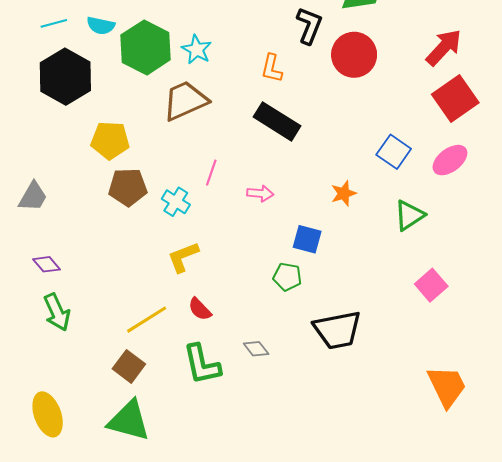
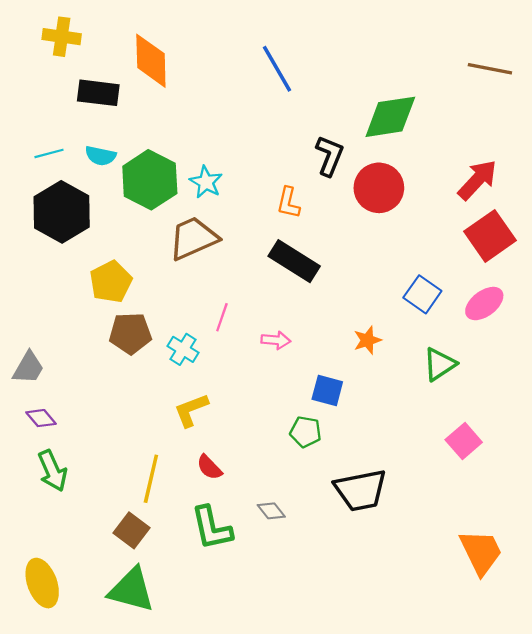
yellow pentagon: (110, 140) -> (111, 282), turned -30
gray trapezoid: (33, 197) -> (28, 368), moved
yellow line: (147, 320) -> (151, 479), turned -45

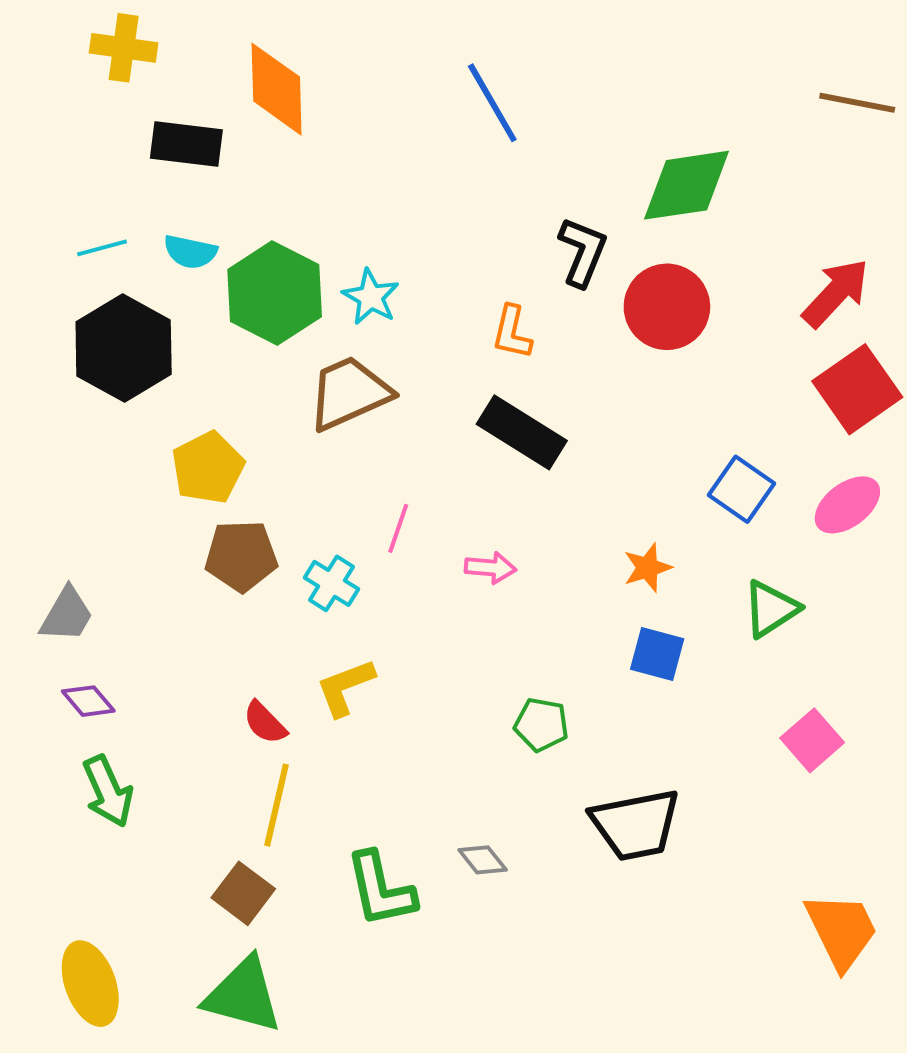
blue square: (327, 391) -> (657, 654), moved
red semicircle: (209, 467) -> (265, 723), moved

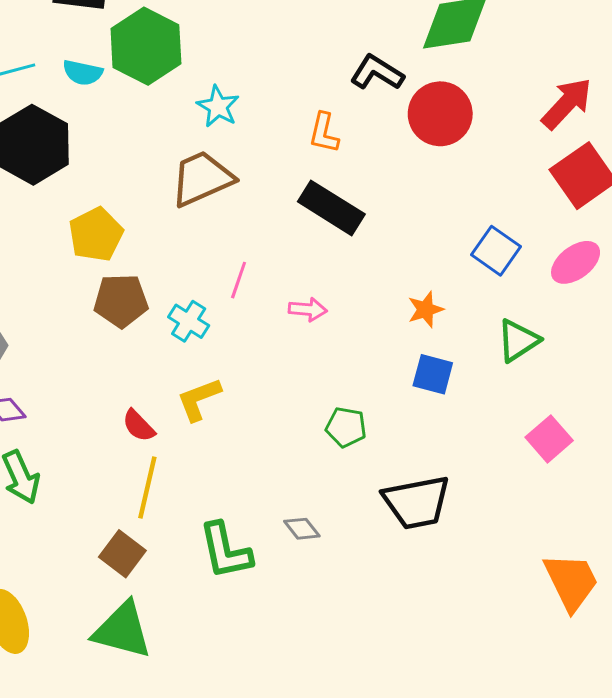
black L-shape: (583, 252) -> (377, 73), turned -80
green hexagon: (275, 293) -> (146, 46), moved

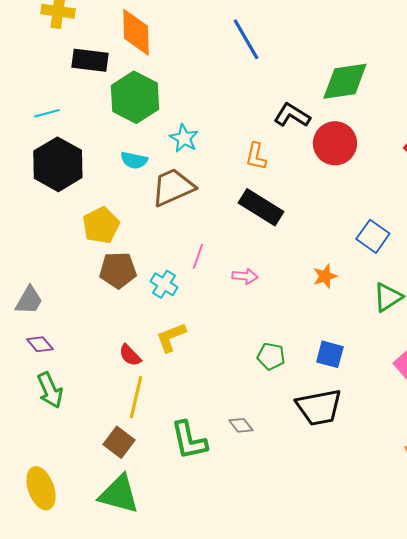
cyan semicircle: (83, 73) -> (134, 160), moved
blue square: (433, 374) -> (330, 354), moved

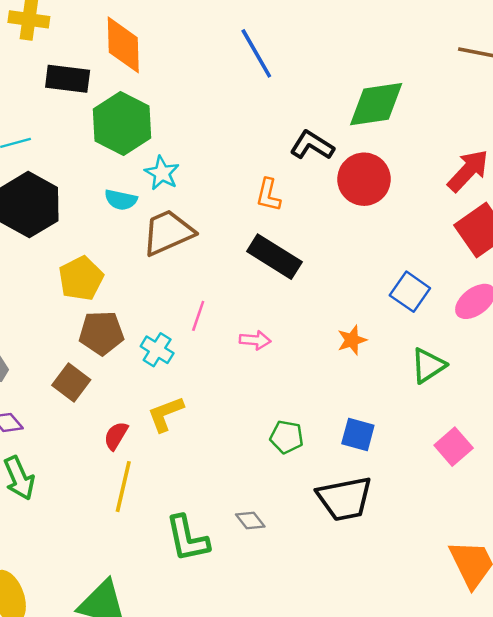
cyan star: (184, 138) -> (162, 173), moved
red semicircle: (130, 355) -> (116, 436), turned 75
brown square: (119, 442) -> (71, 382), moved

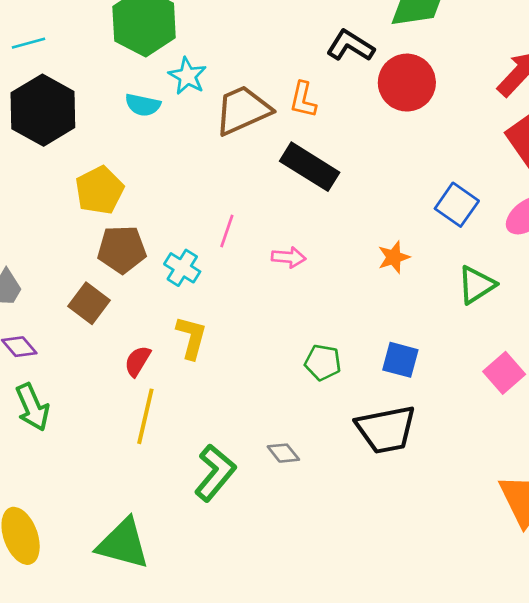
brown trapezoid: (168, 232) -> (243, 110), moved
yellow L-shape: (166, 414) -> (191, 337), turned 126
green L-shape: (187, 539) -> (215, 473), turned -128

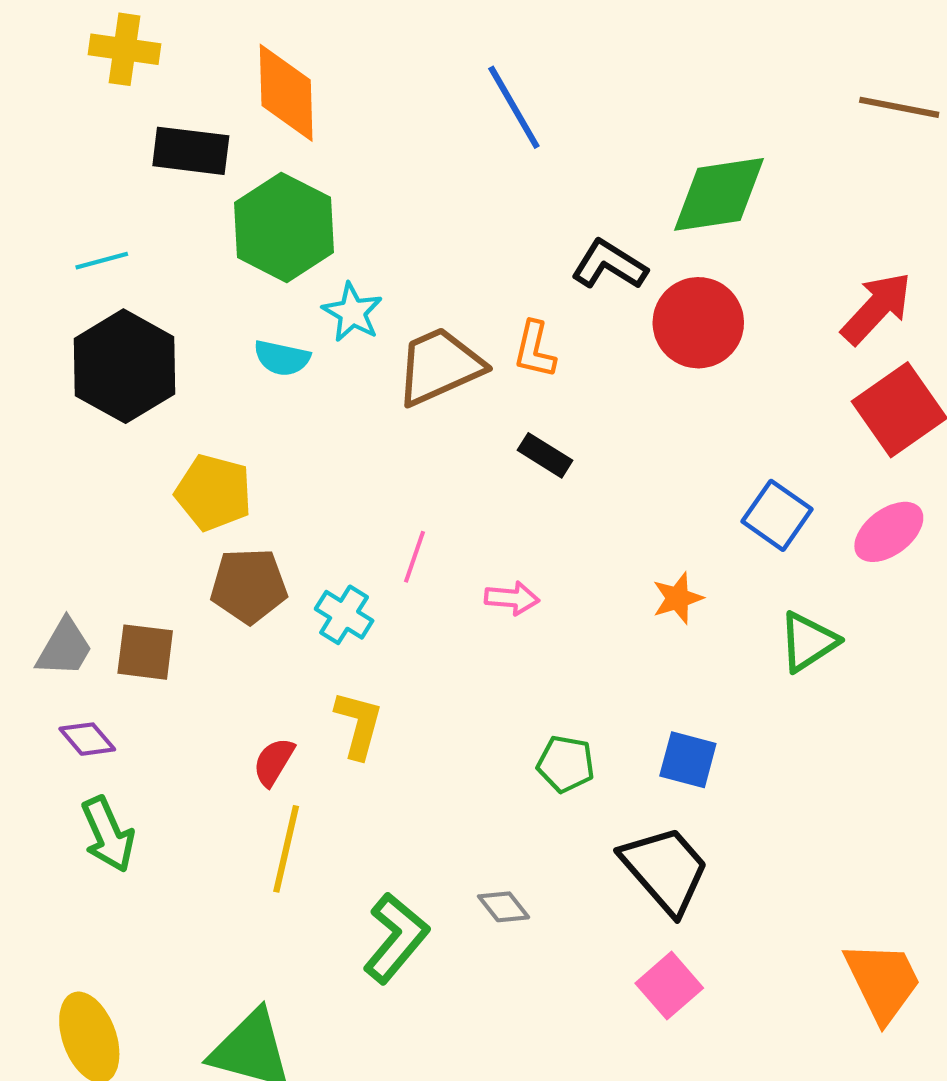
black rectangle: (310, 167) -> (545, 455), size x0.6
yellow pentagon: (99, 190) -> (214, 493), turned -30
brown square: (89, 303) -> (145, 652), moved, turned -30
pink square: (504, 373) -> (669, 986), moved
black trapezoid: (386, 429) -> (665, 870), turned -120

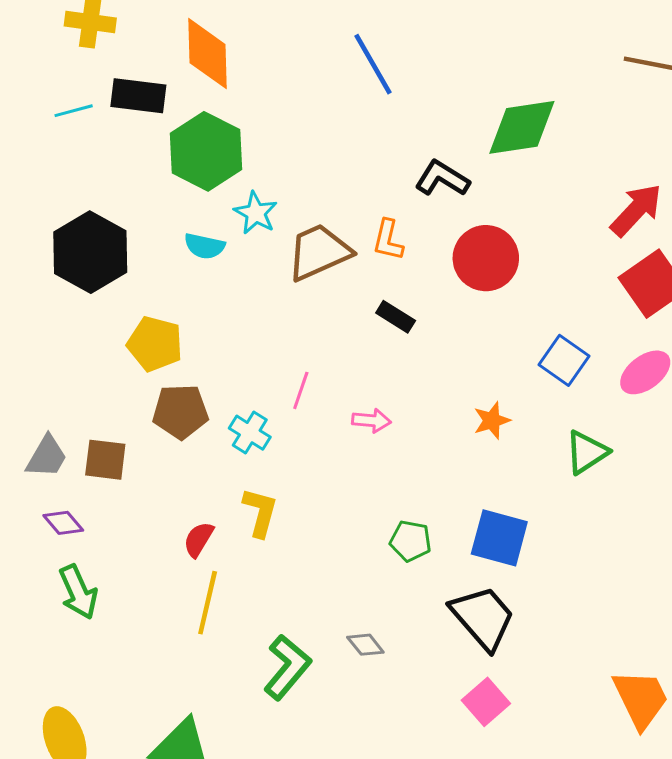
cyan line: (102, 261) -> (74, 111), moved
red circle: (698, 323) -> (486, 258), moved
blue square: (688, 760) -> (499, 538), size x1.4

